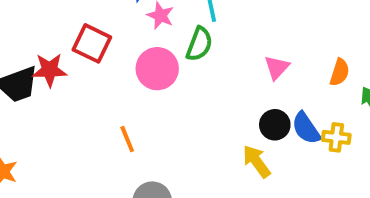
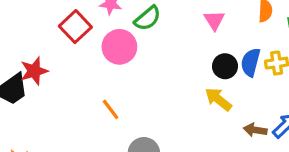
red square: (92, 43) -> (75, 27), moved, turned 36
green semicircle: (199, 44) -> (148, 18), turned 44
blue semicircle: (306, 128) -> (251, 62), turned 64

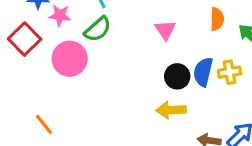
yellow arrow: (218, 99) -> (171, 110), turned -40
orange line: (111, 109) -> (44, 124), moved

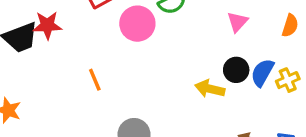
yellow cross: (230, 72) -> (288, 80), turned -30
yellow arrow: (171, 110) -> (210, 89), moved

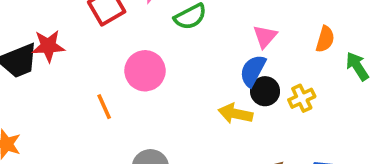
pink circle: (137, 24) -> (145, 71), moved
blue semicircle: (262, 73) -> (253, 71), moved
yellow cross: (288, 80) -> (302, 98), moved

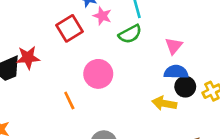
pink triangle: (265, 36) -> (174, 46), moved
blue semicircle: (253, 71) -> (176, 72), turned 65

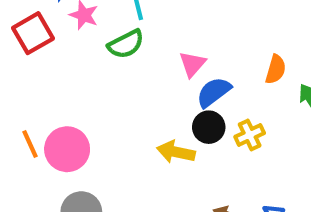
blue semicircle: (176, 72) -> (214, 92), moved, turned -40
pink circle: (98, 74) -> (67, 149), moved

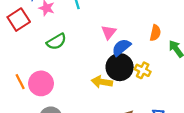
green semicircle: (126, 44) -> (56, 42), moved
black circle: (209, 127) -> (120, 67), size x1.5
yellow cross: (250, 135) -> (143, 70), turned -35

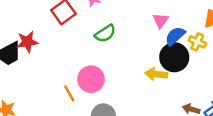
yellow cross: (143, 70) -> (197, 42), moved
orange line: (20, 82) -> (69, 93), moved

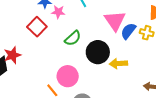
pink triangle: (161, 21) -> (115, 21), size x1.6
black circle: (174, 57) -> (98, 52), moved

